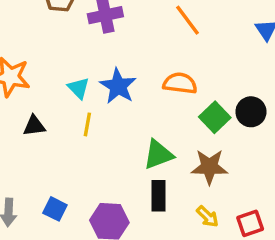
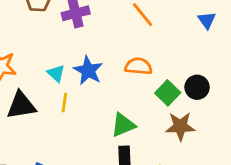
black triangle: (34, 126) -> (21, 105), size x1.6
brown star: (209, 167) -> (180, 126), moved

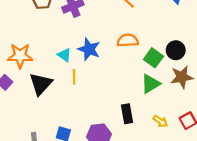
black triangle: (21, 105) -> (41, 84), turned -30
green triangle: (123, 125) -> (151, 84), moved
brown star: (180, 126) -> (182, 77), moved

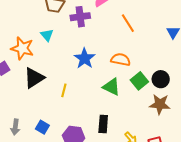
cyan triangle: (64, 55) -> (47, 35), moved
yellow line: (74, 77) -> (64, 90), moved
green triangle: (151, 84) -> (112, 87), moved, turned 42

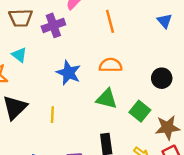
orange line: (128, 23) -> (110, 21), turned 30
green square: (139, 81) -> (140, 111), moved
brown star: (160, 104) -> (168, 127), moved

